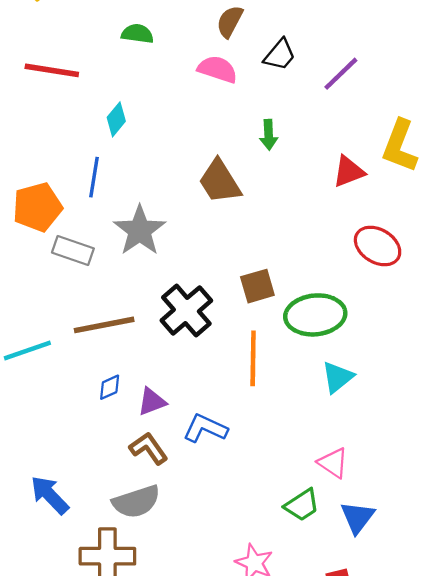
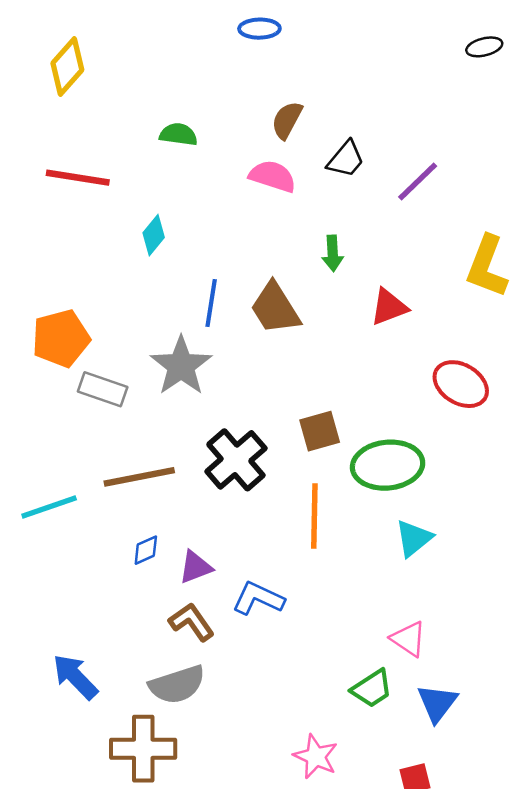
red triangle: (349, 172) -> (389, 307), moved
blue line: (94, 177) -> (211, 303), moved

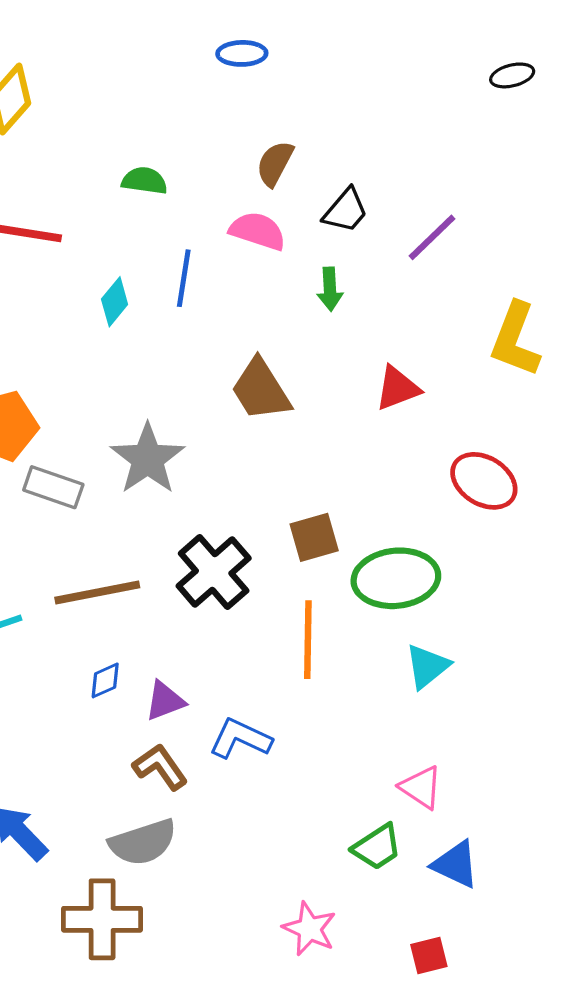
green arrow: (333, 253) -> (330, 289), moved
blue line: (211, 303) -> (184, 278), moved
blue triangle: (437, 703) -> (456, 864), turned -42

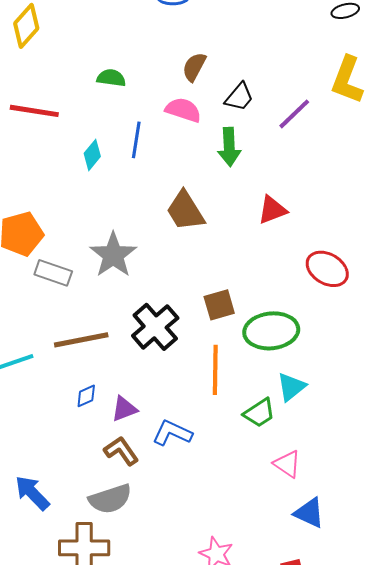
green arrow: (330, 289) -> (229, 147), size x1.4
yellow L-shape: (515, 339) -> (347, 80), moved
green trapezoid: (377, 847) -> (259, 413), moved

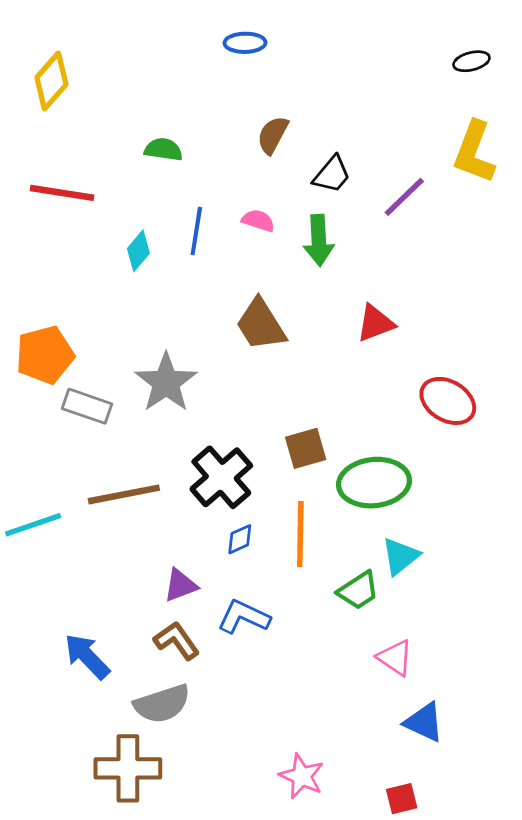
pink semicircle: (183, 110) -> (258, 221), moved, size x0.7
blue diamond: (86, 396) -> (240, 539), moved
blue arrow: (32, 493) -> (87, 656), moved

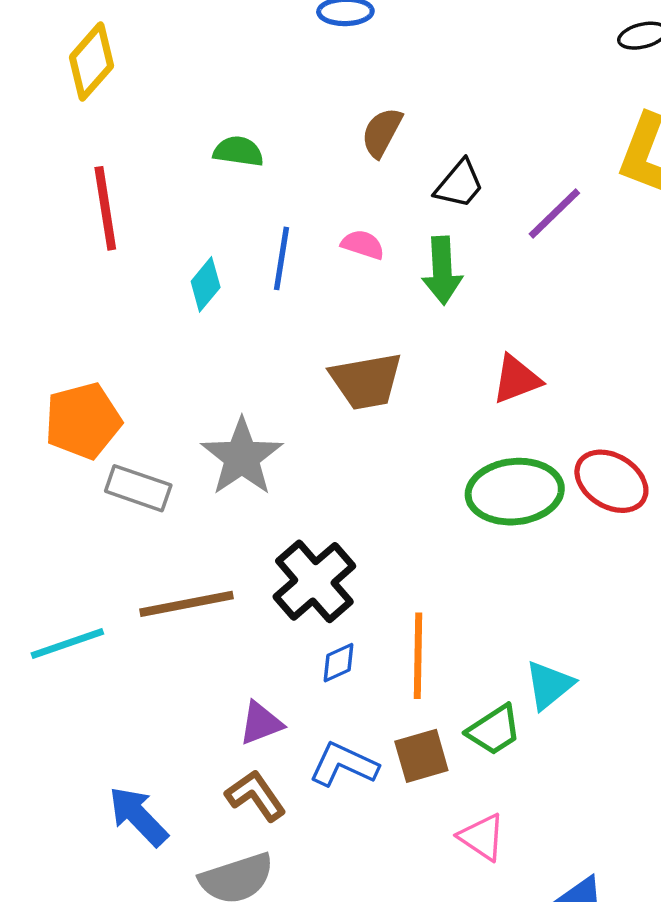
red line: (62, 193) -> (105, 208), turned 72
brown trapezoid: (261, 325) -> (366, 381), turned -68
brown square: (306, 448) -> (421, 756), moved
green ellipse: (374, 483) -> (515, 492), moved
pink triangle: (395, 658) -> (482, 837), moved

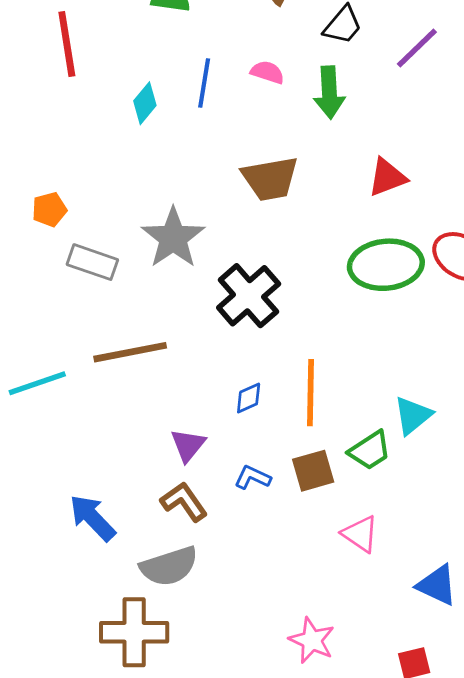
orange pentagon: (83, 421) -> (49, 210), size x0.6
black cross: (314, 581) -> (249, 296), moved
purple triangle: (261, 723) -> (188, 445), turned -30
blue L-shape: (344, 765) -> (253, 477), size x0.7

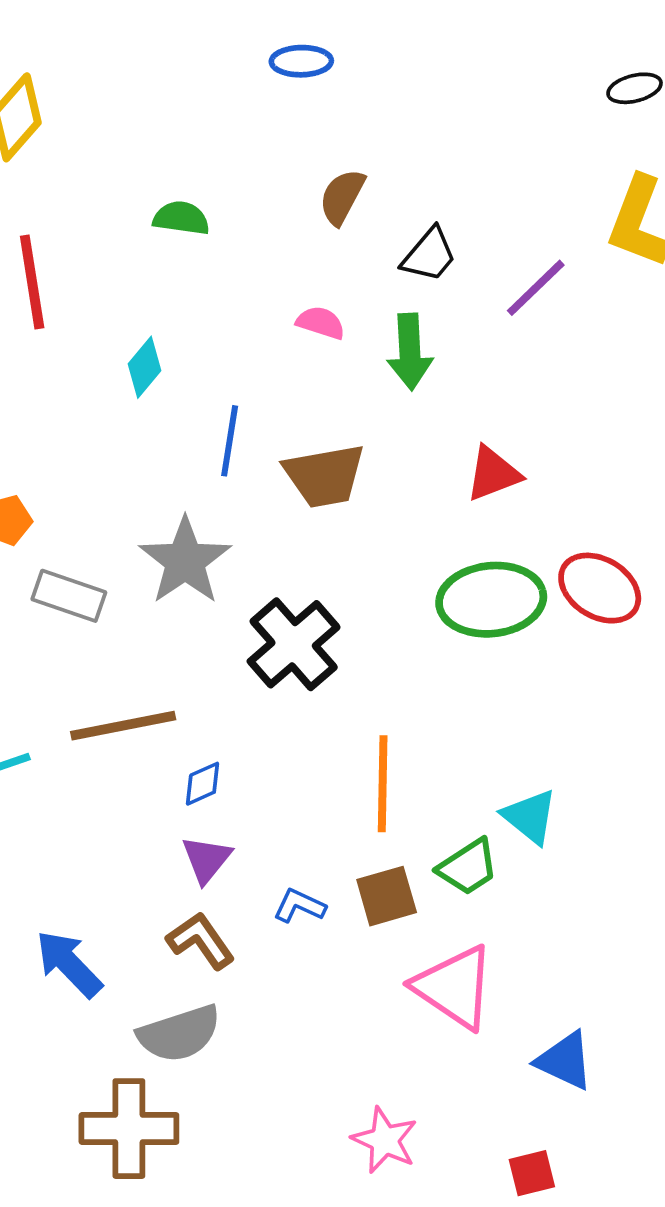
blue line: (204, 83) -> (230, 441), moved
blue diamond: (249, 398) -> (203, 784), moved
cyan triangle: (413, 416) -> (530, 817), turned -42
pink triangle: (360, 534) -> (454, 987), size x1.6

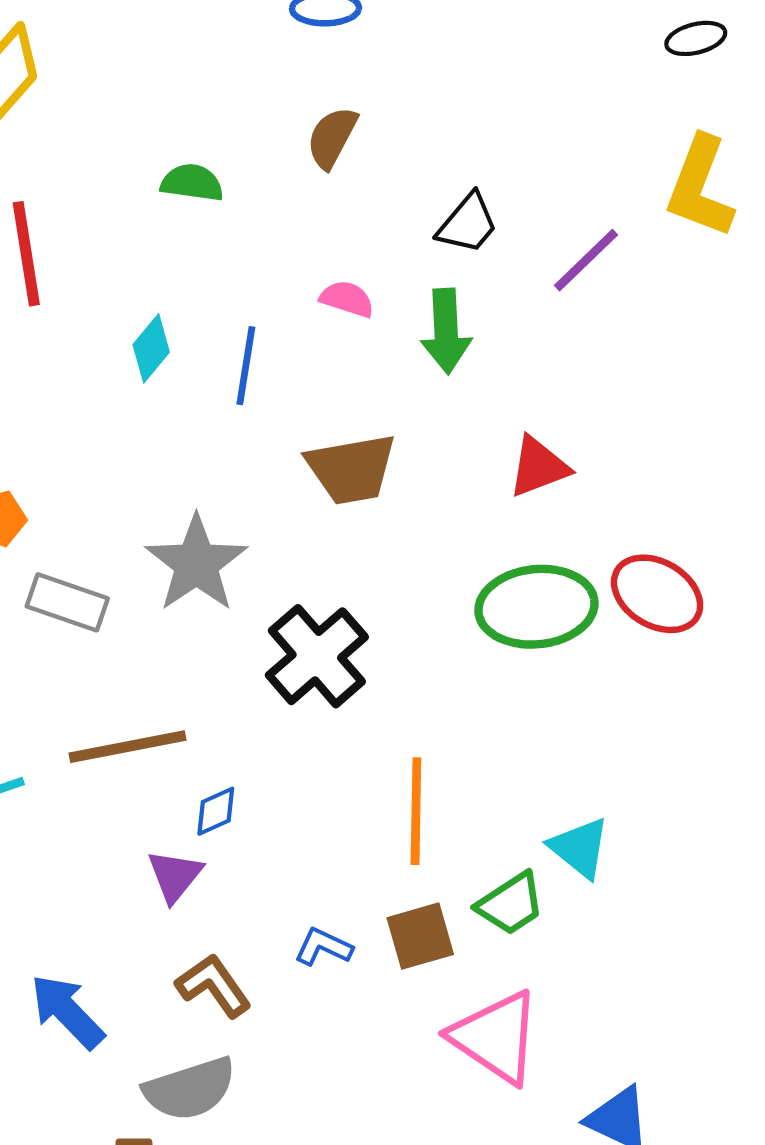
brown semicircle: (342, 197) -> (332, 137), moved
blue line: (230, 441) -> (246, 366), moved
purple triangle: (206, 859) -> (175, 876), moved

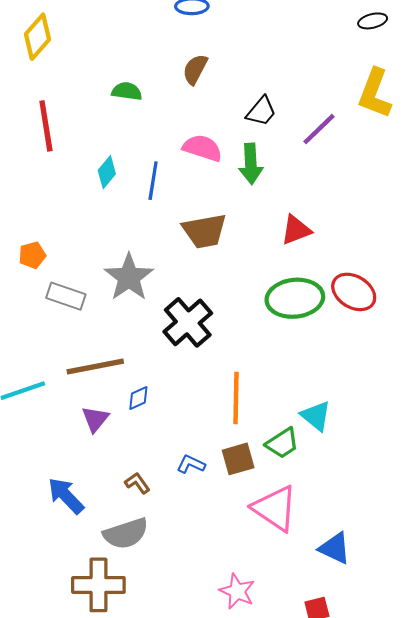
pink semicircle: (347, 299) -> (202, 148), size x1.5
purple triangle: (175, 876) -> (95, 419), moved
brown L-shape: (214, 986) -> (137, 483), size x0.7

